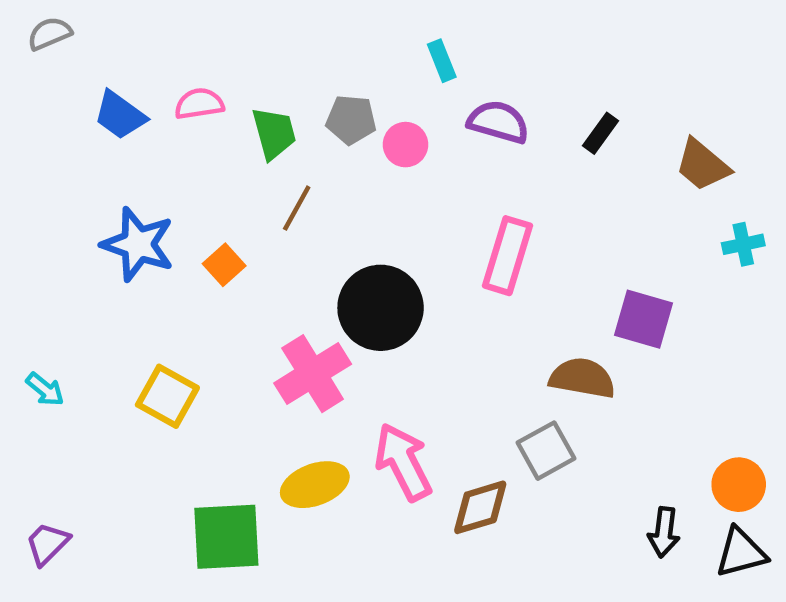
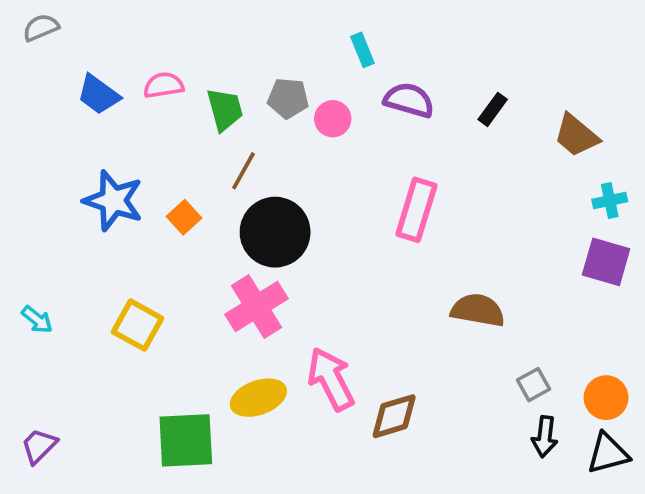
black circle: (381, 308) -> (275, 232), moved
purple square: (643, 319) -> (606, 262), moved
gray square: (546, 451) -> (534, 385), moved, size x0.7

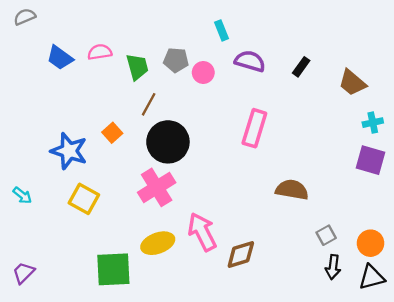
blue star: (113, 201) -> (69, 151), moved

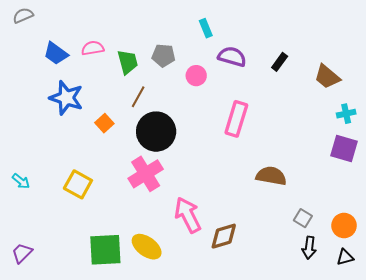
pink circle: (203, 72) -> (196, 76), moved
blue star: (69, 151) -> (66, 98), moved
gray square: (326, 235) -> (303, 218), turned -30
yellow ellipse: (158, 243) -> (147, 247), moved, turned 56
black triangle: (372, 277) -> (345, 257), size x0.7

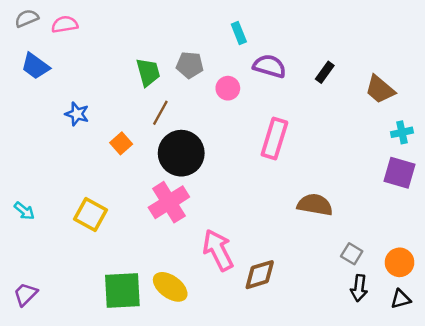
pink semicircle: (93, 48) -> (65, 24), moved
blue trapezoid: (56, 53) -> (35, 66), moved
blue star: (66, 98) -> (77, 114), size x0.6

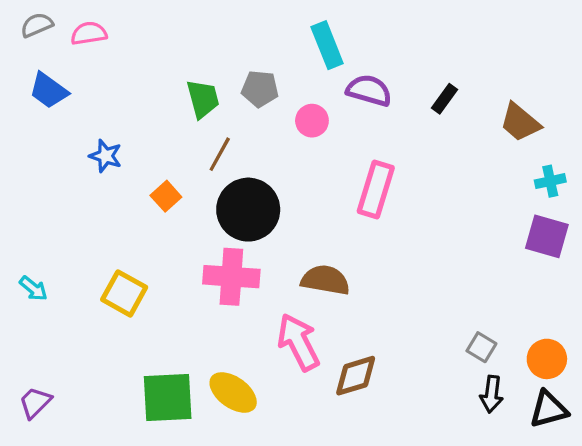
cyan rectangle: (239, 33) -> (327, 45), size x1.5
pink cross: (169, 202) -> (231, 277), turned 36
brown semicircle: (315, 205) -> (325, 280), moved
black triangle: (401, 299) -> (549, 409), size x1.4

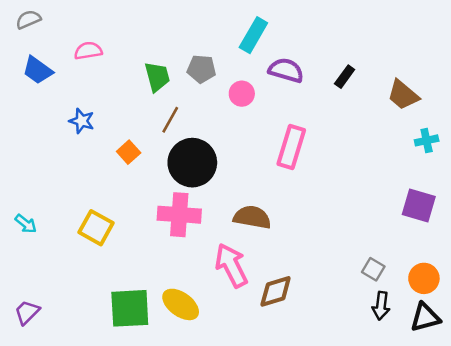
pink semicircle: (89, 33) -> (88, 51), moved
cyan rectangle: (327, 45) -> (253, 35), turned 52
purple square: (547, 236) -> (419, 206), moved

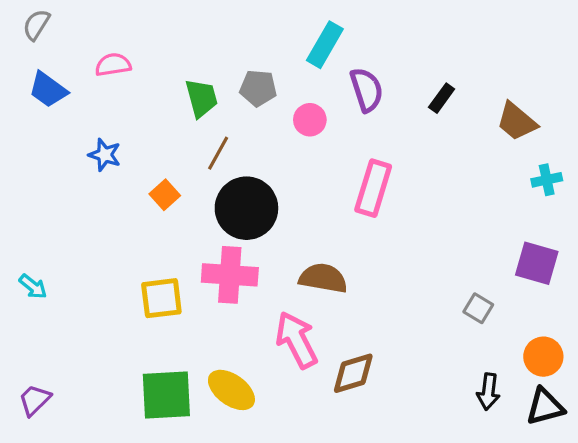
gray semicircle: (28, 19) -> (36, 25), turned -35
purple semicircle: (286, 70) -> (367, 90), turned 56
yellow square: (96, 228) -> (161, 298), moved, turned -36
gray square: (373, 269) -> (478, 308), moved

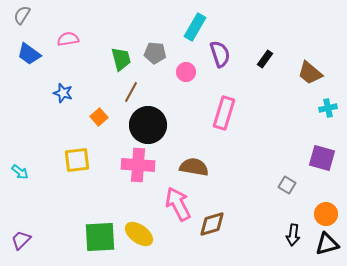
yellow square: (161, 298) -> (77, 160), moved

